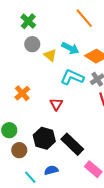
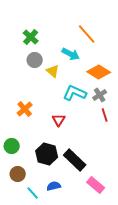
cyan arrow: (70, 48) -> (71, 54), moved
brown circle: (19, 150) -> (18, 174), moved

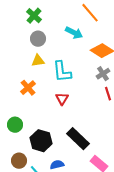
yellow triangle: (53, 71) -> (38, 61), moved, turned -48
cyan L-shape: (75, 93) -> (62, 72), moved, turned -120
black hexagon: (47, 154) -> (41, 141), moved
brown circle: (18, 174) -> (19, 161), moved

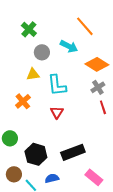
gray circle: (38, 39) -> (42, 52), moved
black rectangle: (78, 139) -> (73, 152), turned -65

